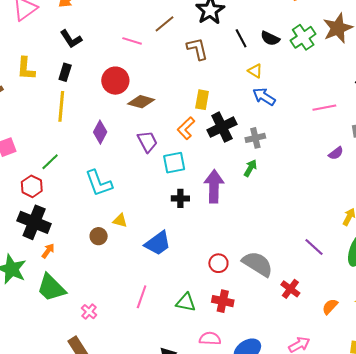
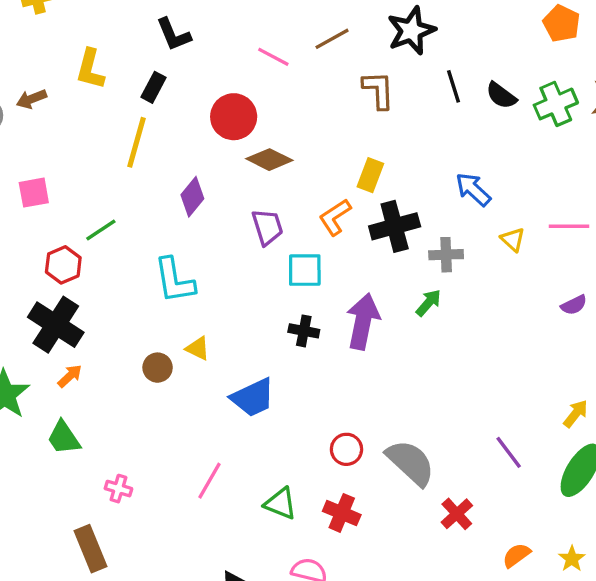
yellow triangle: (255, 71) -> (513, 240), moved
green trapezoid: (51, 288) -> (64, 438), size x0.7
pink cross: (89, 312) -> (118, 489), turned -35

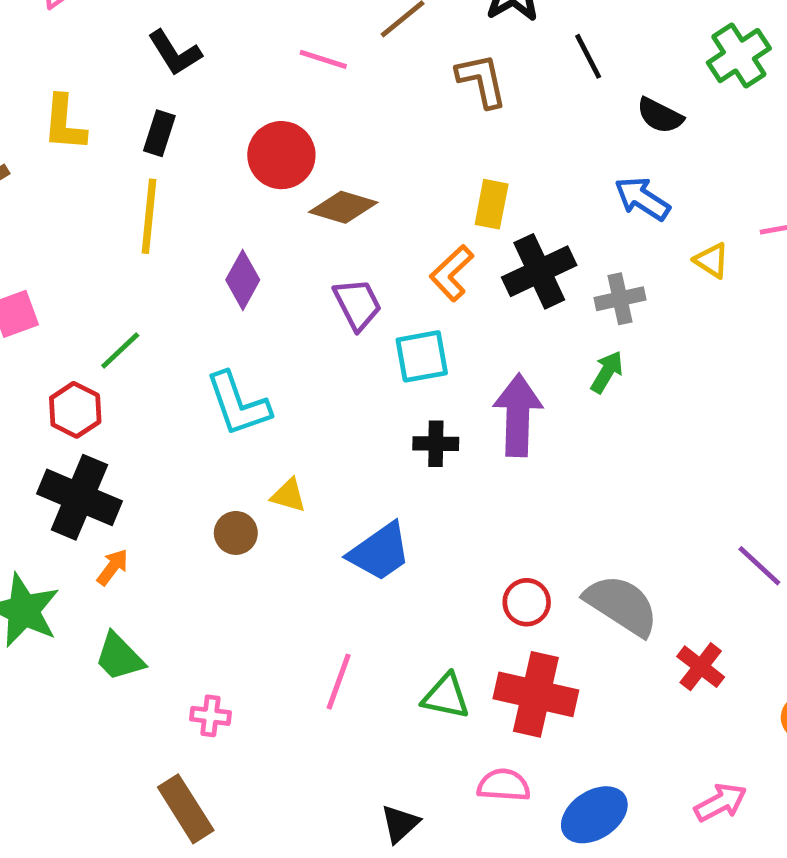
black semicircle: (501, 95) -> (660, 116), moved
red cross: (342, 513) -> (536, 694), size x1.5

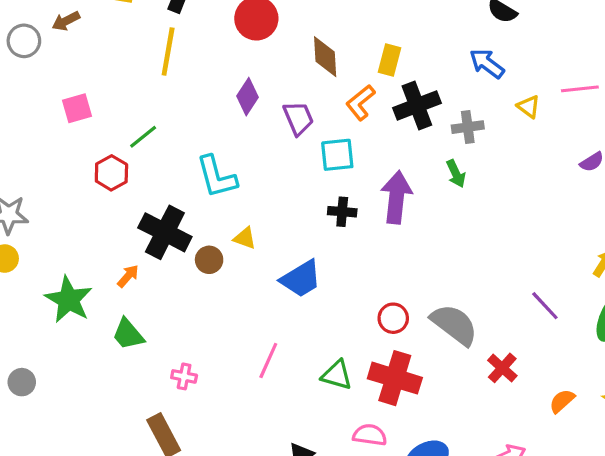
brown diamond: (343, 207) -> (325, 57), moved, turned 66
purple diamond: (243, 280) -> (248, 97), moved
green arrow: (607, 372) -> (456, 174), turned 120
black cross: (79, 497) -> (165, 232), moved

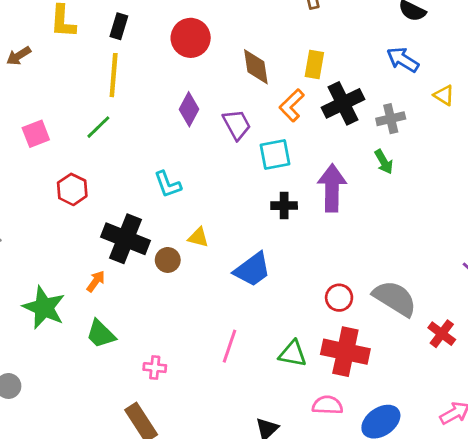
green line: (143, 137) -> (98, 127), moved
cyan L-shape: (217, 177) -> (168, 184), size x0.7

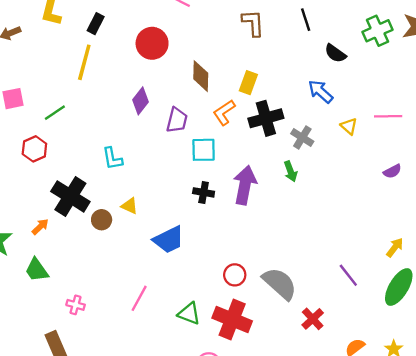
gray cross: (391, 119) -> (302, 138), turned 35
purple trapezoid: (237, 125) -> (177, 120), turned 32
green line: (98, 127) -> (55, 113), moved

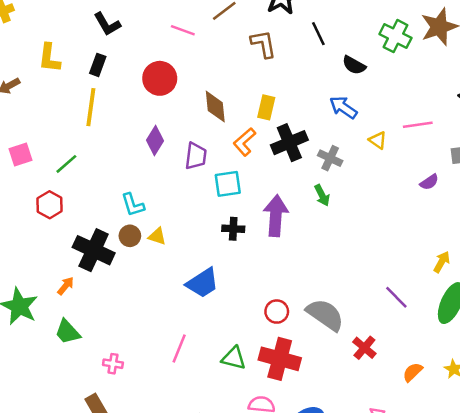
green cross: (377, 31) -> (395, 36), turned -32
yellow triangle: (130, 206) -> (157, 236), moved
brown circle: (102, 220) -> (130, 236), moved

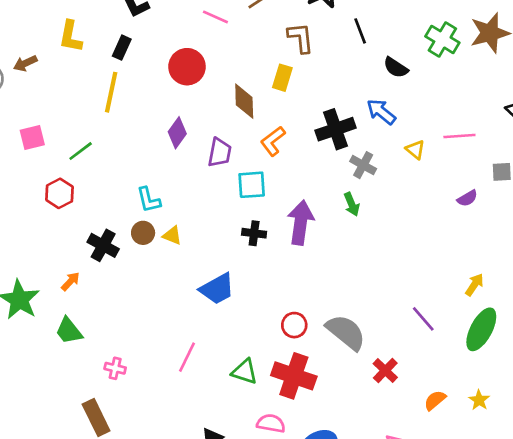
yellow rectangle: (266, 107) -> (282, 78), moved
black cross: (289, 143) -> (335, 129), moved
black cross: (94, 250) -> (103, 245), size x0.7

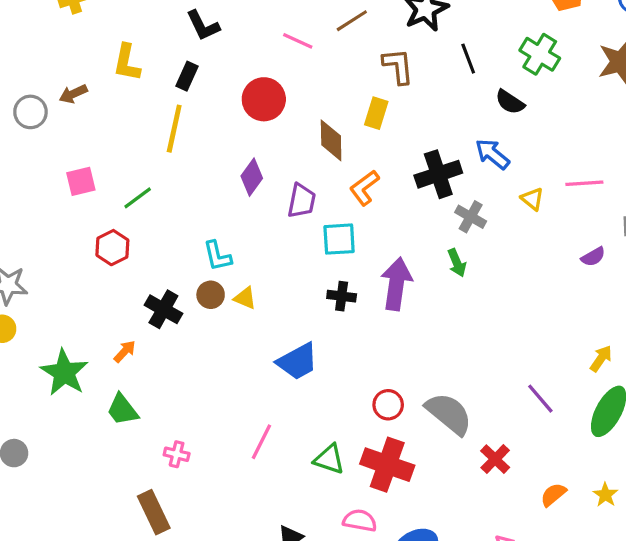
green cross: (442, 39) -> (540, 54), moved

